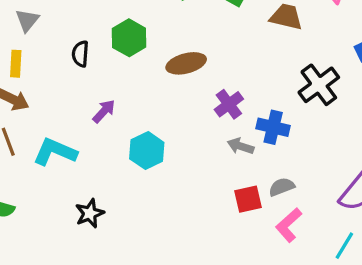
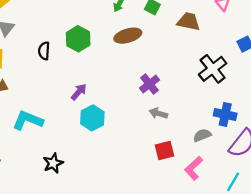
brown ellipse: (186, 63) -> (128, 36), moved
purple arrow: (104, 111) -> (79, 92), moved
blue cross: (273, 127) -> (225, 115), moved
gray semicircle: (282, 187) -> (202, 135), moved

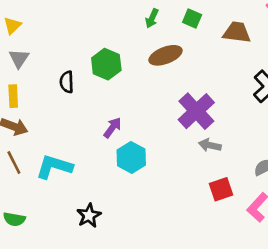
purple cross: (149, 84) -> (196, 111), size x1.5

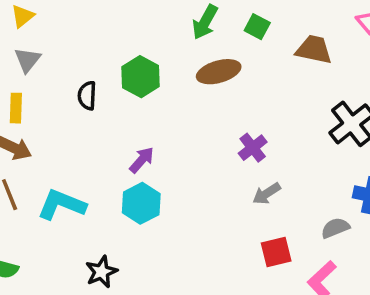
green arrow: (152, 18) -> (205, 22), size x1.4
purple cross: (196, 111) -> (253, 148), size x0.6
gray arrow: (210, 145) -> (267, 194), turned -50
cyan hexagon: (131, 157) -> (141, 203), moved

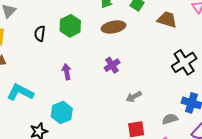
purple cross: (253, 148) -> (112, 65), moved
purple arrow: (142, 160) -> (67, 72), turned -56
cyan hexagon: (141, 203) -> (62, 112), moved

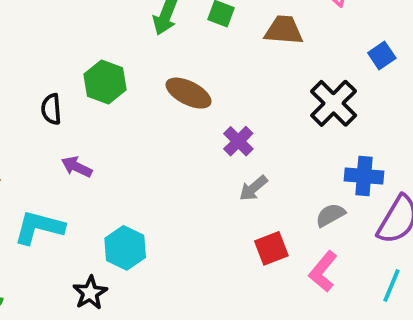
brown ellipse: (113, 27) -> (189, 93), moved, turned 50
purple cross: (112, 65) -> (238, 141), moved
purple arrow: (67, 72) -> (77, 167), moved, turned -42

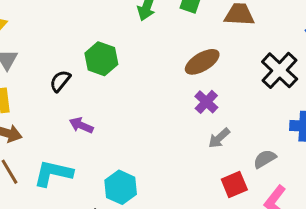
brown ellipse: (189, 93) -> (202, 62), moved, turned -56
black semicircle: (51, 109) -> (60, 81), turned 45
gray semicircle: (330, 215) -> (265, 159), moved

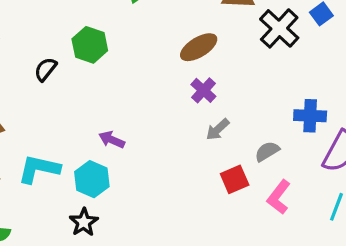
black cross: (280, 70) -> (279, 28), moved
purple arrow: (81, 125) -> (112, 140), moved
cyan hexagon: (121, 187) -> (92, 179), moved

